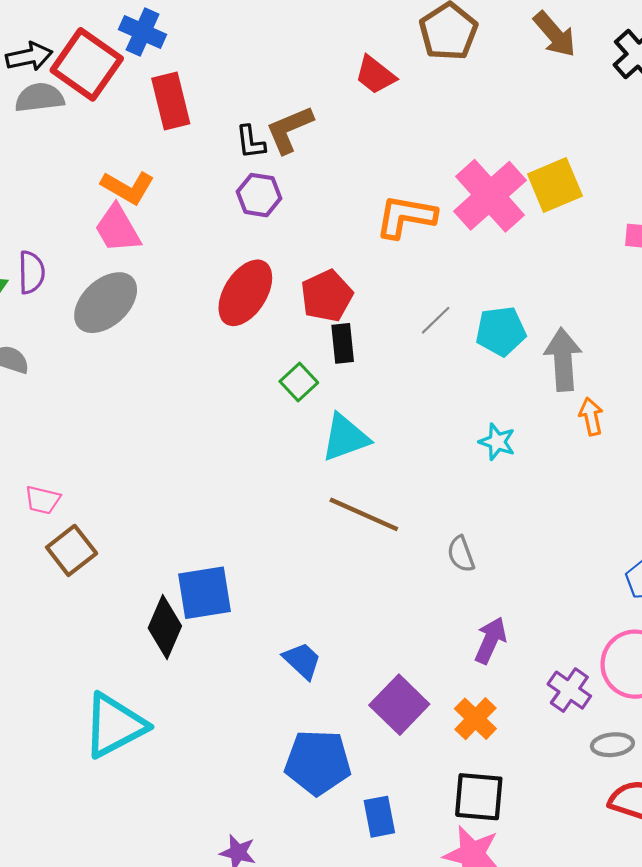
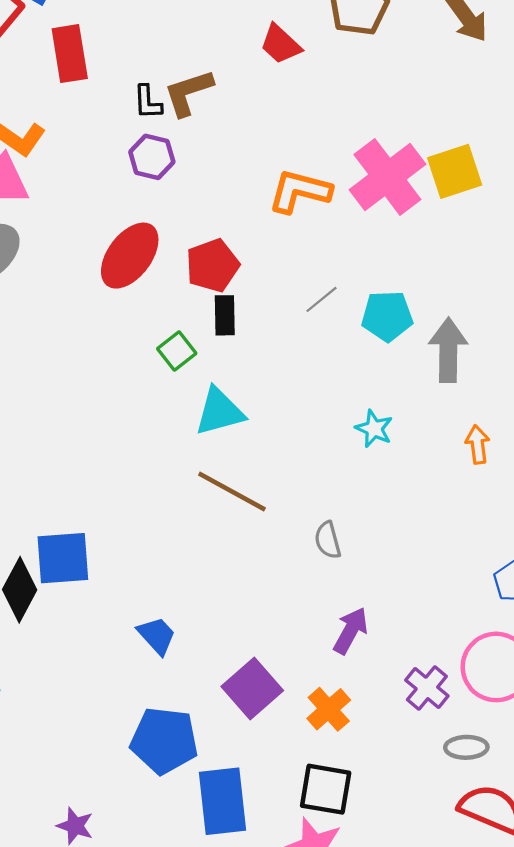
orange arrow: (591, 416) -> (478, 444), moved
blue rectangle: (379, 817) -> (222, 801), size x1.6

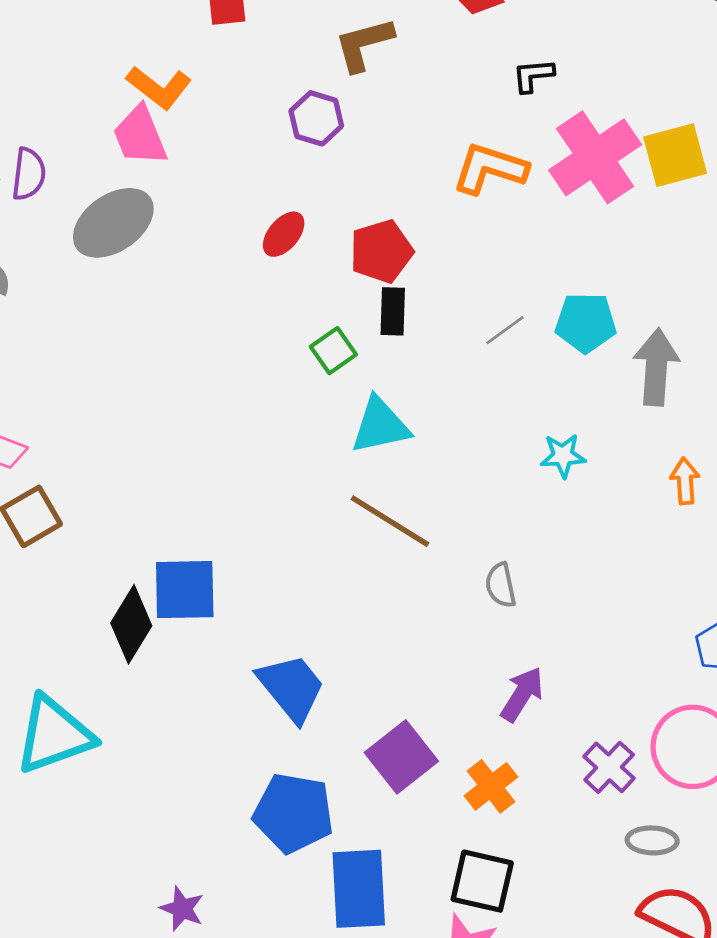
black L-shape: (148, 102) -> (533, 75), moved, turned 84
red ellipse: (130, 256) -> (284, 234), size x0.6
gray line: (321, 299) -> (505, 330), moved
cyan star: (374, 429) -> (563, 456), turned -30
blue trapezoid: (157, 636) -> (291, 688), size x1.5

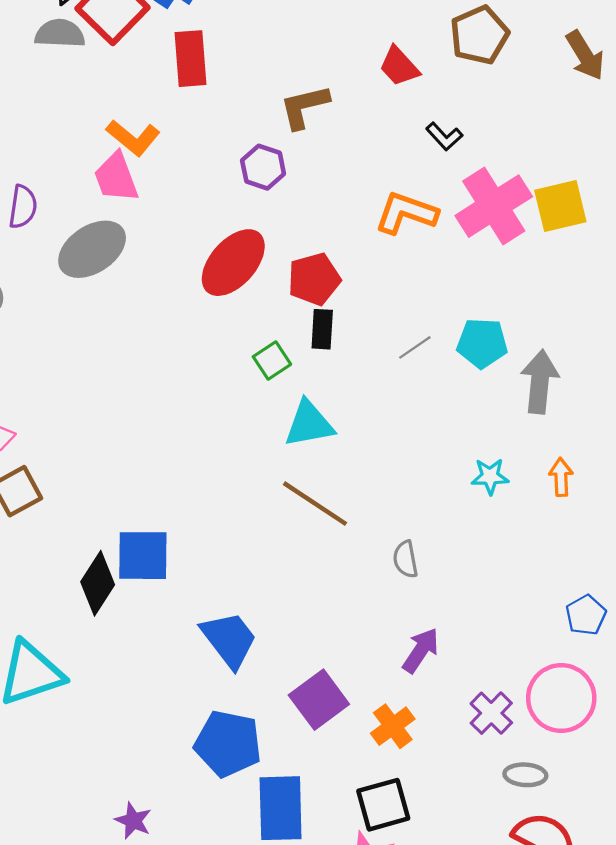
black L-shape: (533, 75) -> (444, 136), turned -129
red ellipse: (284, 234) -> (233, 263), size x1.8
cyan star: (563, 456) -> (490, 476), moved
black square: (482, 881) -> (383, 805), turned -30

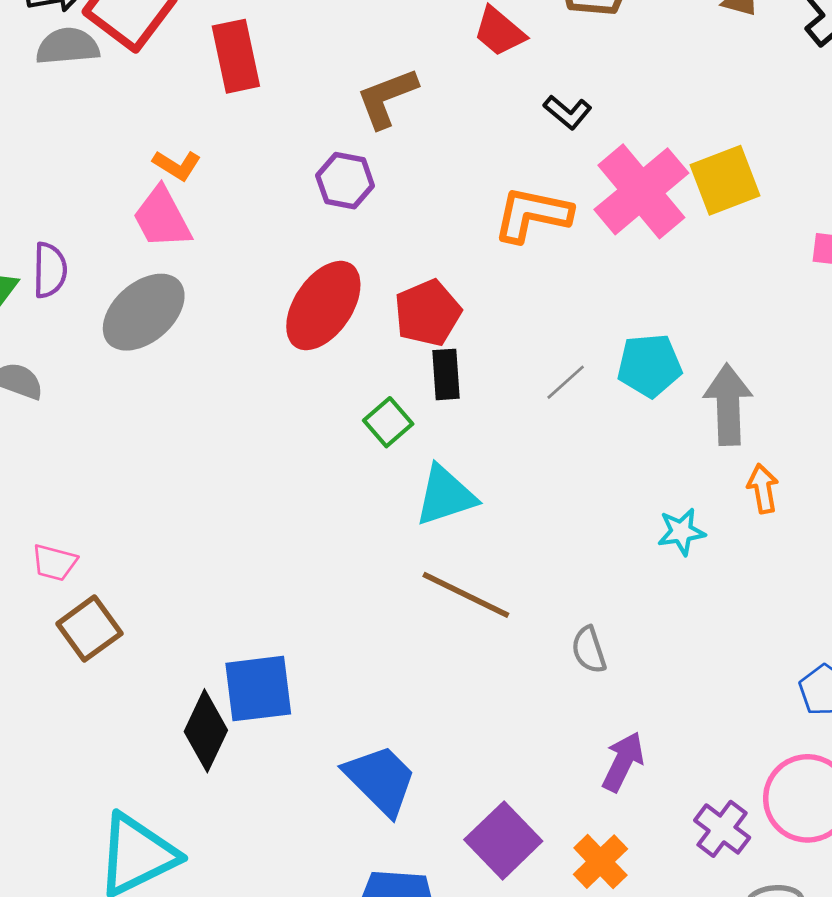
orange L-shape: (133, 138) -> (177, 165), size x0.7
orange arrow: (561, 477) -> (763, 489), moved

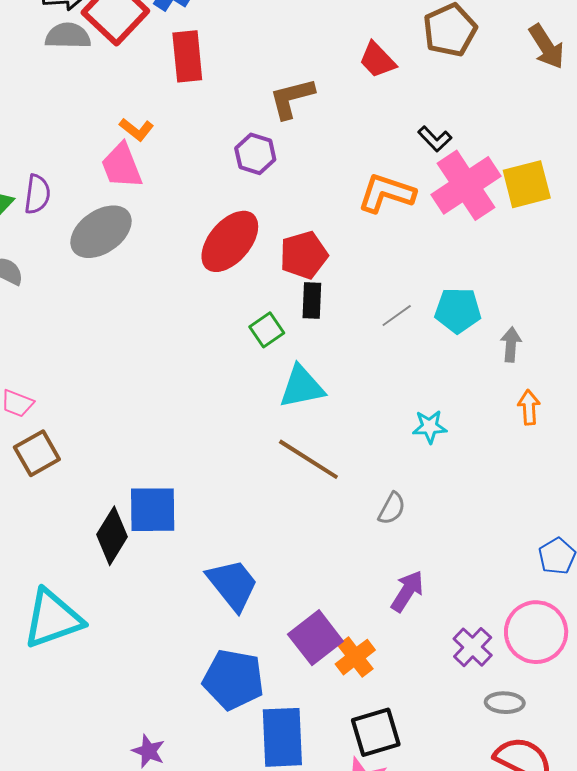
black L-shape: (568, 112) -> (435, 139), moved
gray arrow: (728, 404) -> (511, 344), size x0.6
cyan star: (681, 532) -> (430, 427), moved
gray semicircle: (589, 650) -> (392, 508), turned -140
orange cross: (600, 862) -> (355, 657), moved

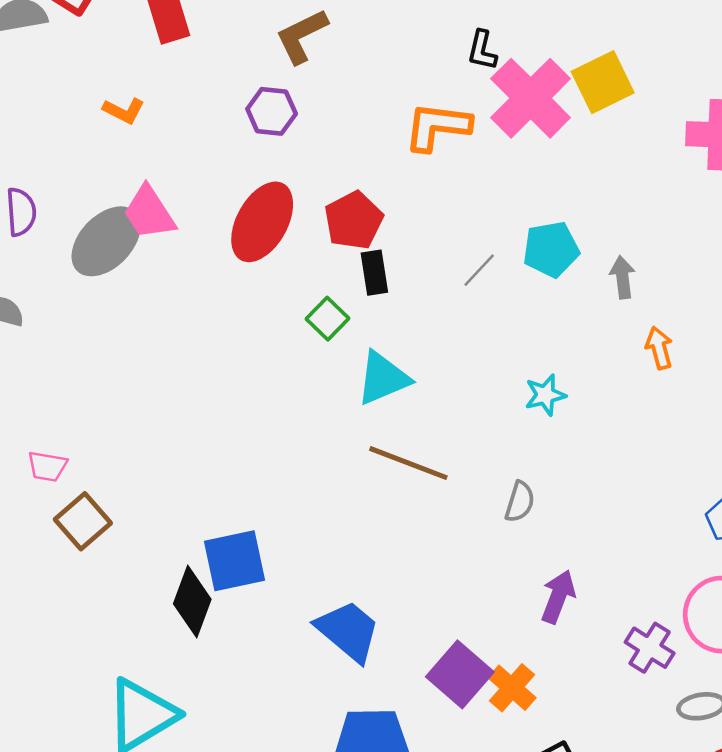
black L-shape: (435, 139) -> (482, 50), turned 68
pink trapezoid: (122, 166) -> (149, 213), moved

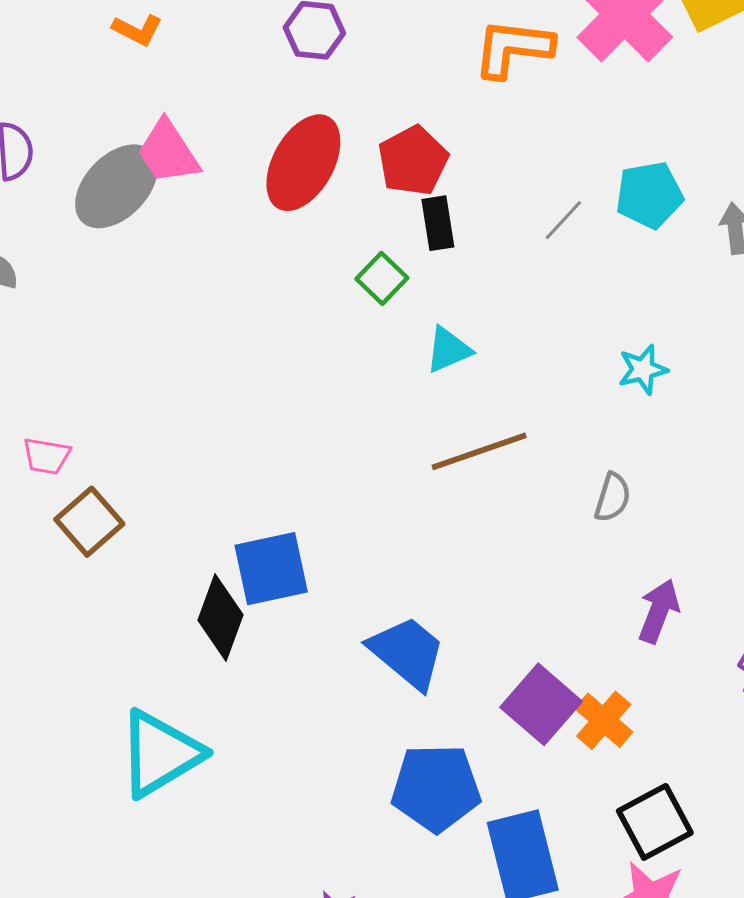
cyan triangle: (383, 378) -> (448, 350), size x0.7
brown line: (408, 463) -> (479, 451), turned -40

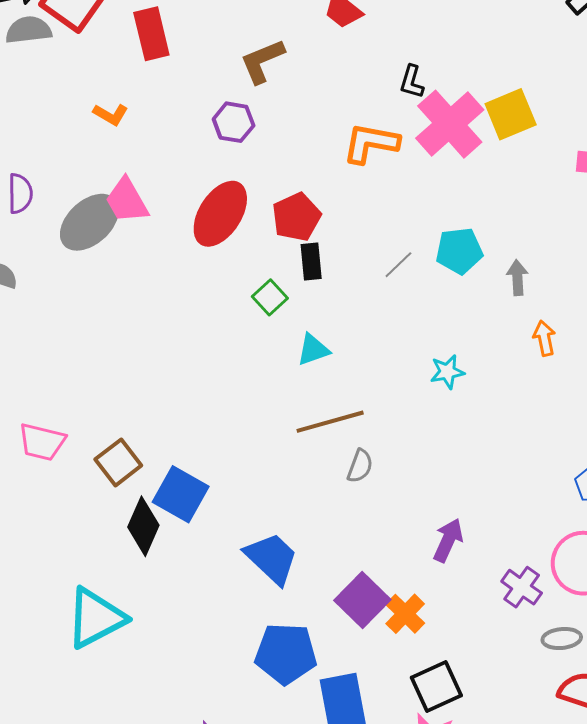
pink trapezoid: (47, 456) -> (42, 442), moved, size x1.4
gray semicircle: (613, 497) -> (360, 466), moved
brown square: (89, 522) -> (118, 462), moved
blue square: (271, 569) -> (181, 494), turned 38

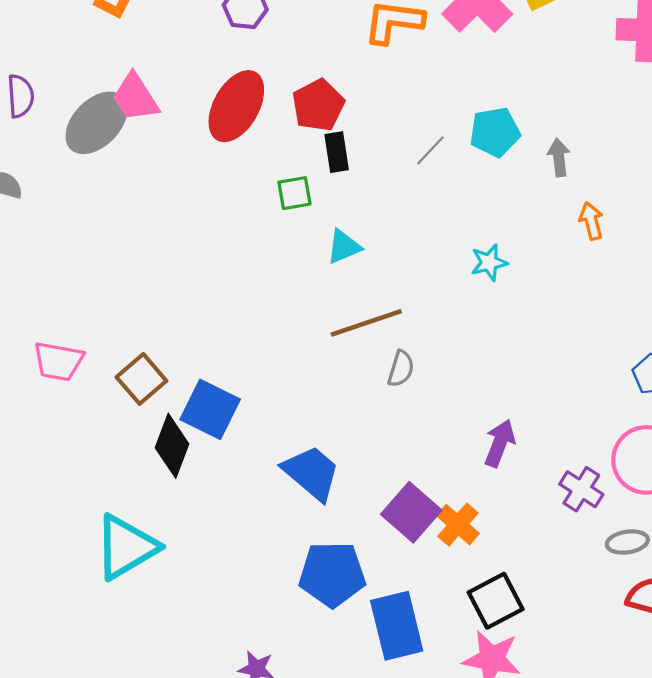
green square: (270, 297) -> (294, 193), turned 36

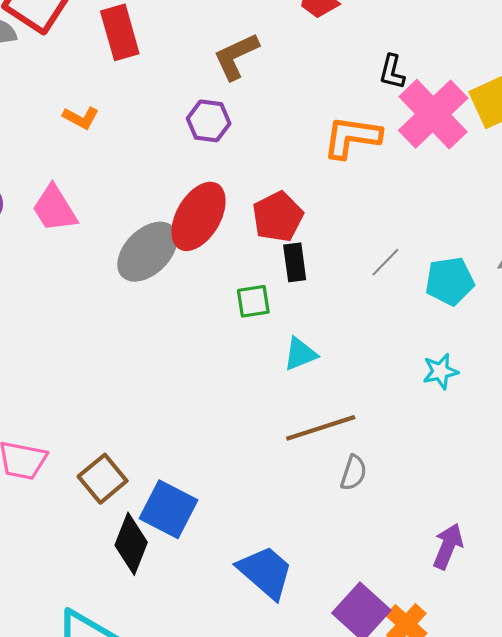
pink trapezoid: (135, 97) -> (55, 209), moved
gray ellipse: (96, 123) -> (147, 252), moved
cyan pentagon: (495, 132) -> (450, 281), moved

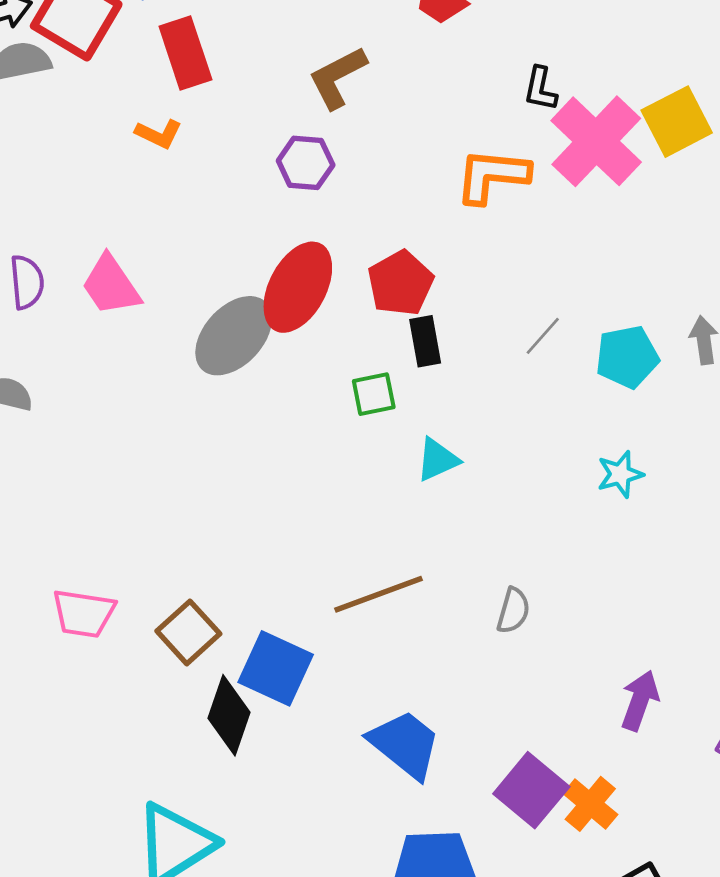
orange L-shape: (81, 118) -> (159, 134), moved
brown line: (321, 428) -> (379, 594), moved

